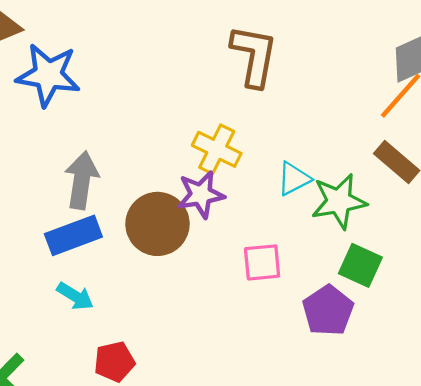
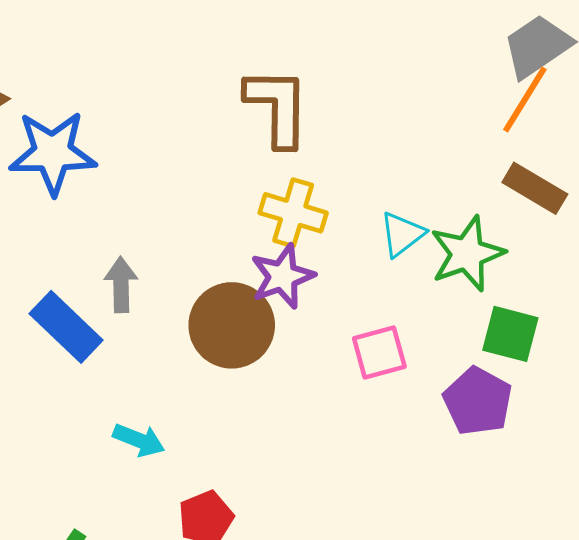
brown L-shape: (254, 56) -> (277, 107), moved
gray arrow: (82, 180) -> (121, 285), size x0.7
blue rectangle: (73, 235) -> (66, 327), moved, turned 74

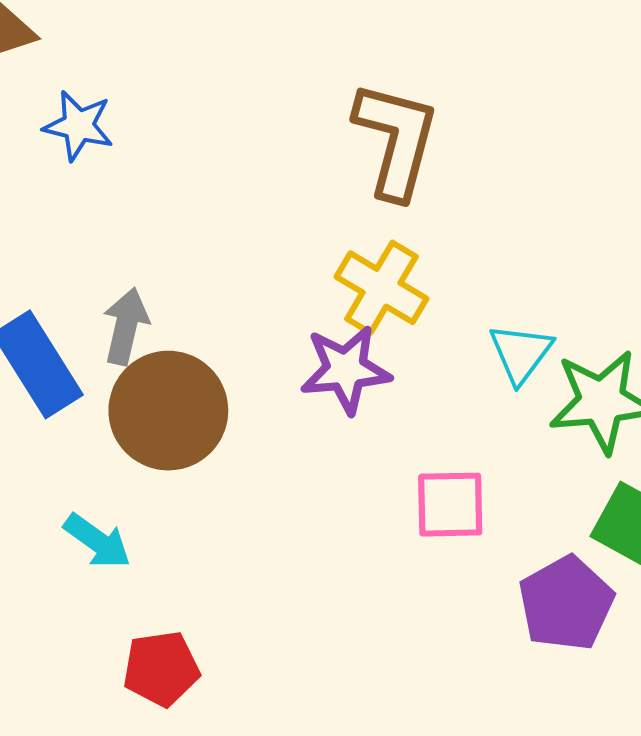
blue star: (53, 153) -> (78, 126), size x0.6
cyan triangle: (402, 234) -> (521, 353), turned -30
brown circle: (232, 325) -> (168, 411), moved

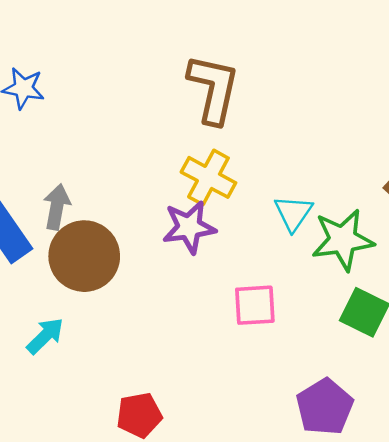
cyan arrow: (97, 541) -> (45, 336), turned -78
purple pentagon: (566, 603) -> (325, 407), moved
red pentagon: (161, 669) -> (139, 415), moved

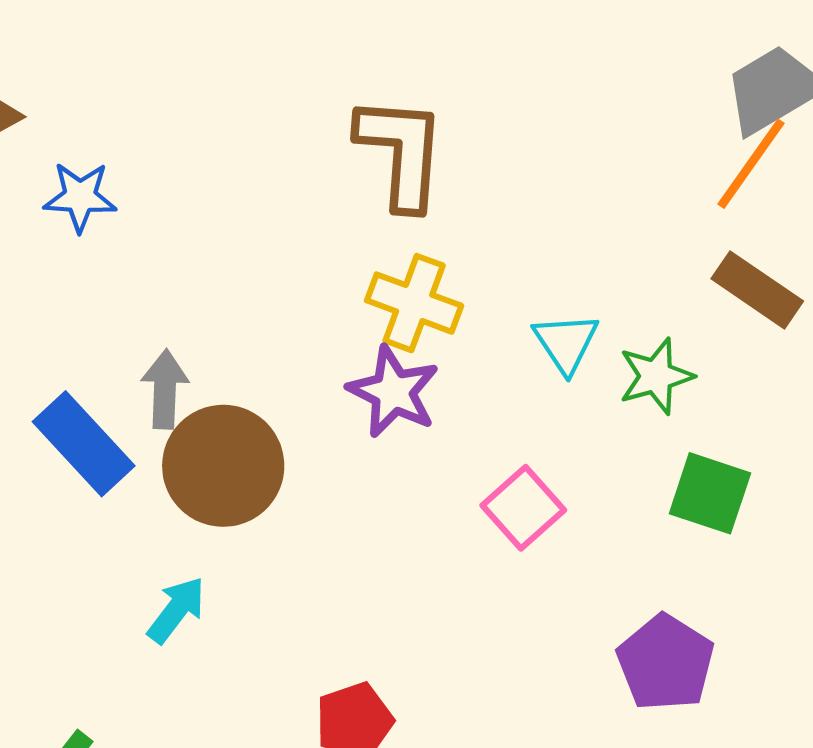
purple star: (189, 227) -> (393, 392), turned -30
green star: (343, 240) -> (656, 376), size x0.7
pink square: (255, 305) -> (523, 508), turned -30

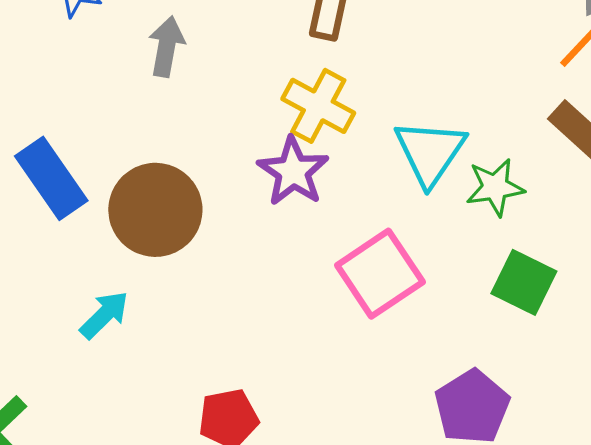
cyan triangle: (566, 343) -> (430, 152), size x1.4
gray arrow: (165, 389) -> (167, 47), moved
pink square: (523, 508) -> (380, 274), size x1.4

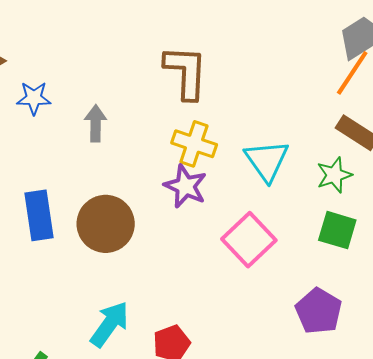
blue rectangle: (51, 178) -> (39, 215), turned 36
green star: (495, 187) -> (334, 175), moved
cyan arrow: (104, 315) -> (110, 324), moved, size x1.4

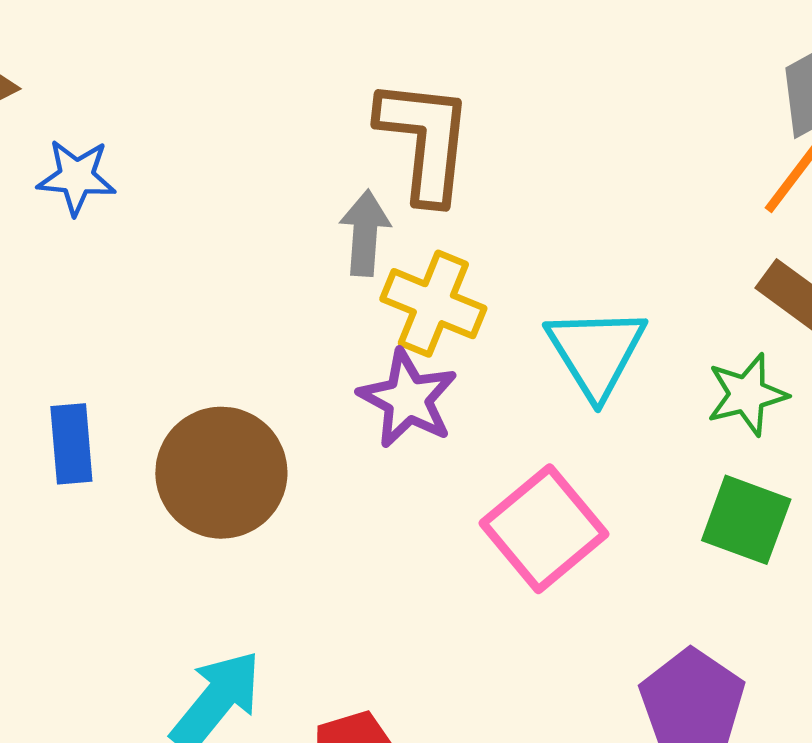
gray arrow: (96, 123) -> (365, 233), moved
blue rectangle: (39, 215) -> (71, 444), size x0.7

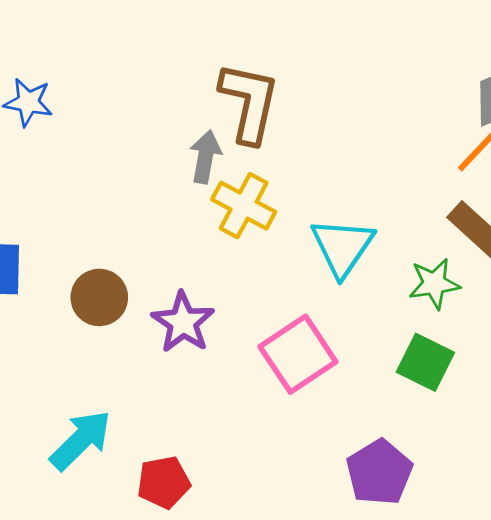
purple star: (408, 399) -> (183, 322), moved
brown circle: (221, 473) -> (99, 297), size x0.7

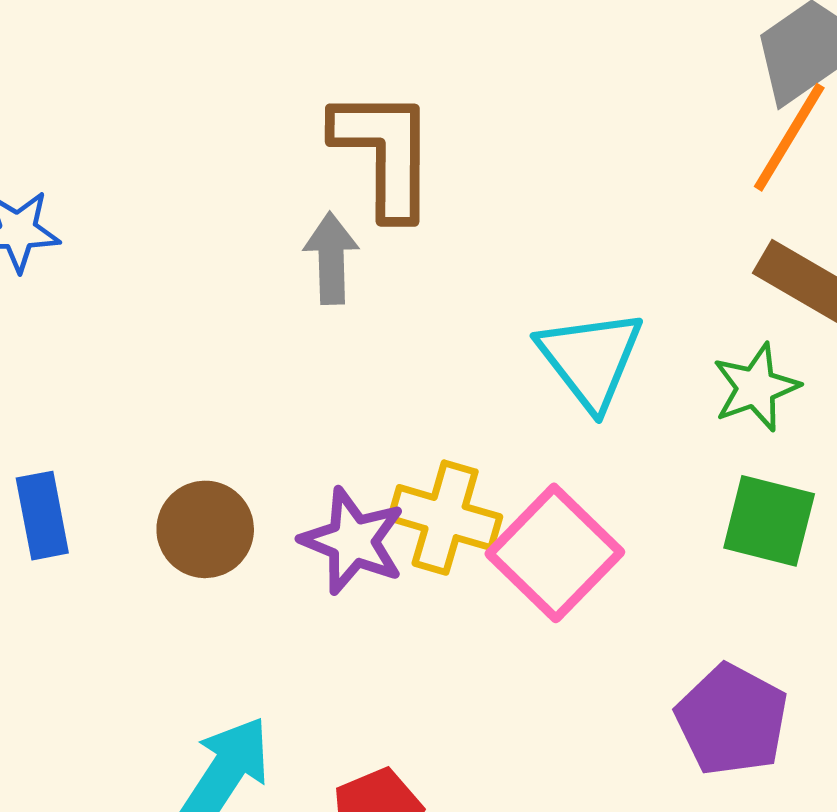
yellow cross: (244, 206) -> (445, 518), moved

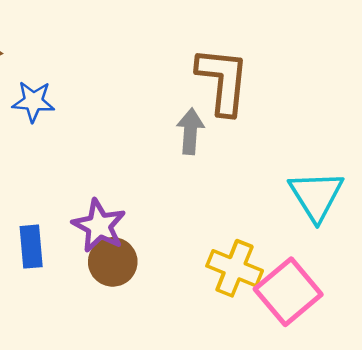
purple star: (353, 541) -> (99, 226), moved

